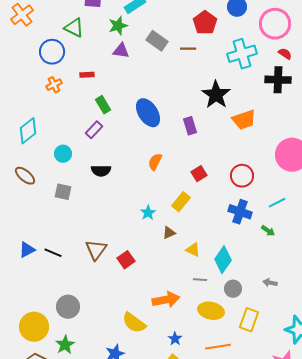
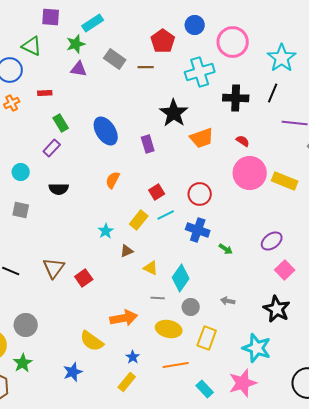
red semicircle: (285, 54) -> (243, 141), moved
cyan line: (277, 203) -> (166, 215), moved

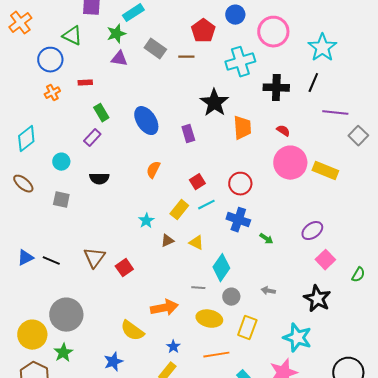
orange trapezoid: (202, 138) -> (242, 128), turned -75
yellow triangle: (151, 268) -> (196, 243), moved
gray circle: (26, 325) -> (66, 315), size x1.4

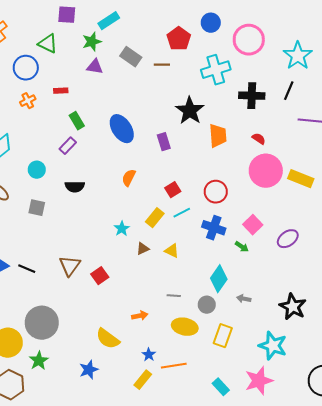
pink square: (325, 260) -> (253, 225), moved
cyan diamond: (221, 268) -> (219, 279), moved
orange arrow: (164, 308) -> (140, 316), size x0.6
orange line: (216, 355) -> (174, 366), moved

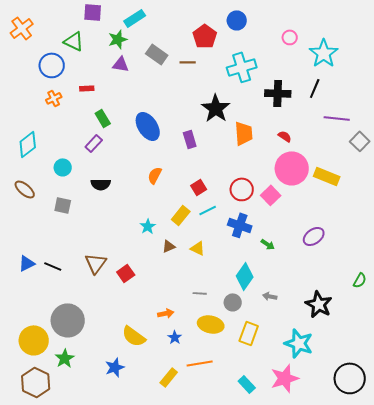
pink circle: (249, 40) -> (290, 37), moved, size x0.5
pink square: (253, 225) -> (271, 195), moved
blue star: (149, 355) -> (175, 337), moved

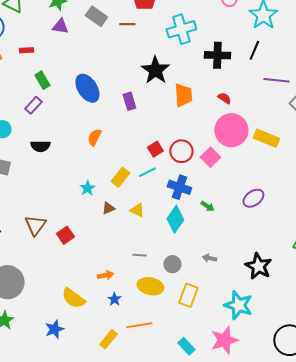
red square: (199, 187) -> (155, 149), moved
cyan diamond: (245, 276) -> (175, 219), moved

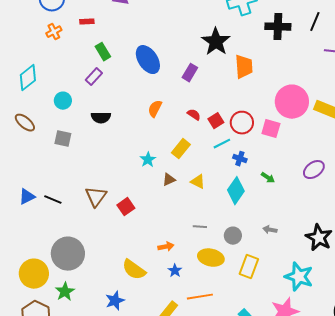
red semicircle: (224, 98) -> (194, 115), moved
purple rectangle: (129, 101) -> (190, 73), turned 48
pink square: (210, 157) -> (271, 129), turned -30
cyan line: (147, 172) -> (222, 144), moved
blue cross: (179, 187) -> (240, 159), size x0.6

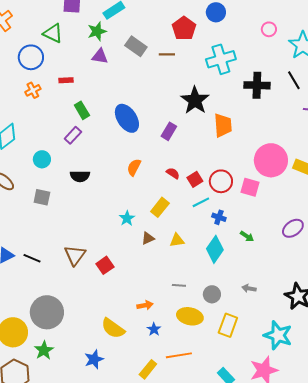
black line: (315, 22) -> (294, 80), turned -54
yellow triangle: (198, 182) -> (177, 240), turned -35

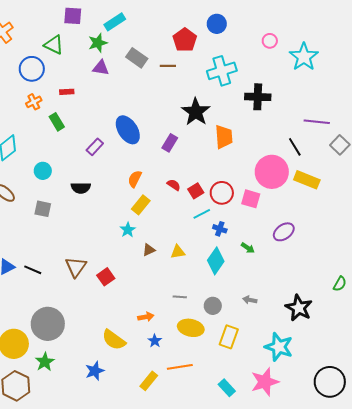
black line: (294, 80) -> (295, 147), moved
green rectangle: (82, 110) -> (57, 122), moved
purple rectangle: (73, 135) -> (95, 147), moved
yellow rectangle: (160, 207) -> (141, 205), moved
purple ellipse: (293, 228) -> (284, 232), moved

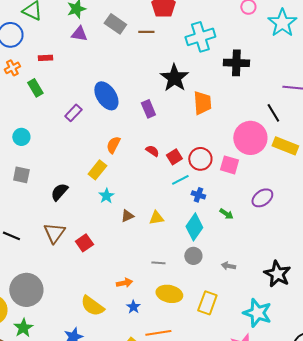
purple rectangle: (170, 143) -> (148, 109), turned -54
black semicircle: (81, 188) -> (59, 192), moved, turned 132
yellow rectangle: (141, 205) -> (97, 170), moved
gray circle: (213, 306) -> (193, 256), moved

